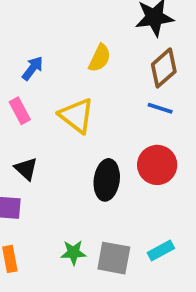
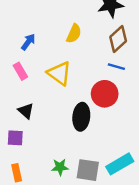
red circle: (157, 165) -> (105, 94), moved
cyan rectangle: (161, 250) -> (120, 164), size x1.5

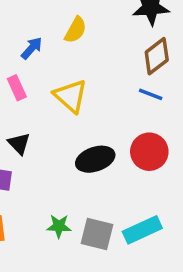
yellow semicircle: (74, 34) -> (76, 30), moved
red circle: (105, 94) -> (149, 152), moved
black ellipse: (81, 117) -> (95, 159), turned 60

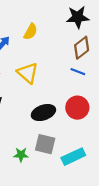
gray square: (97, 234) -> (45, 144), moved

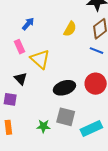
yellow semicircle: (31, 32) -> (70, 29), moved
yellow triangle: (28, 73) -> (40, 59), moved

